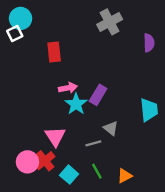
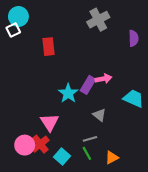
pink arrow: (68, 88) -> (103, 79), moved
cyan trapezoid: (149, 110) -> (134, 98), turned -60
gray line: (93, 143) -> (90, 139), moved

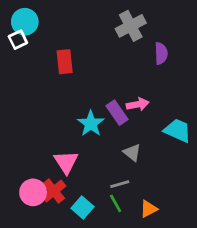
purple semicircle: (134, 38) -> (161, 53), moved
purple rectangle: (88, 85) -> (117, 113), turned -66

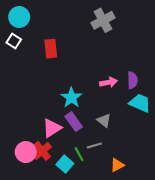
white square: (18, 40) -> (14, 41), moved, turned -32
purple semicircle: (161, 53) -> (132, 80), moved
purple rectangle: (117, 113) -> (74, 122), moved
pink triangle: (66, 162) -> (52, 128), turned 30
green line: (116, 203) -> (79, 154), moved

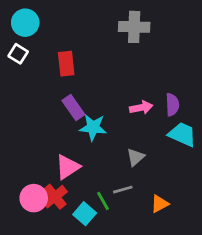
gray cross: (103, 20) -> (134, 27), turned 30
cyan star: (71, 98) -> (93, 127), turned -30
gray triangle: (104, 120) -> (136, 157), turned 40
purple rectangle: (74, 122) -> (73, 108), moved
orange triangle: (117, 165) -> (160, 204), moved

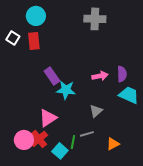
cyan circle: (25, 23) -> (36, 16), moved
red rectangle: (66, 64) -> (34, 41), moved
green line: (103, 201) -> (73, 142), turned 40

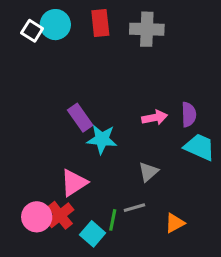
white square: (13, 38) -> (32, 31), moved
red rectangle: (34, 41) -> (100, 23), moved

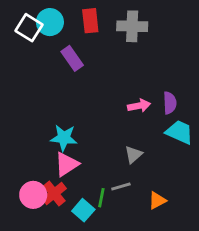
white square: (32, 31) -> (29, 28), size x1.4
purple rectangle: (80, 118) -> (72, 58), moved
cyan star: (102, 139) -> (64, 138), moved

